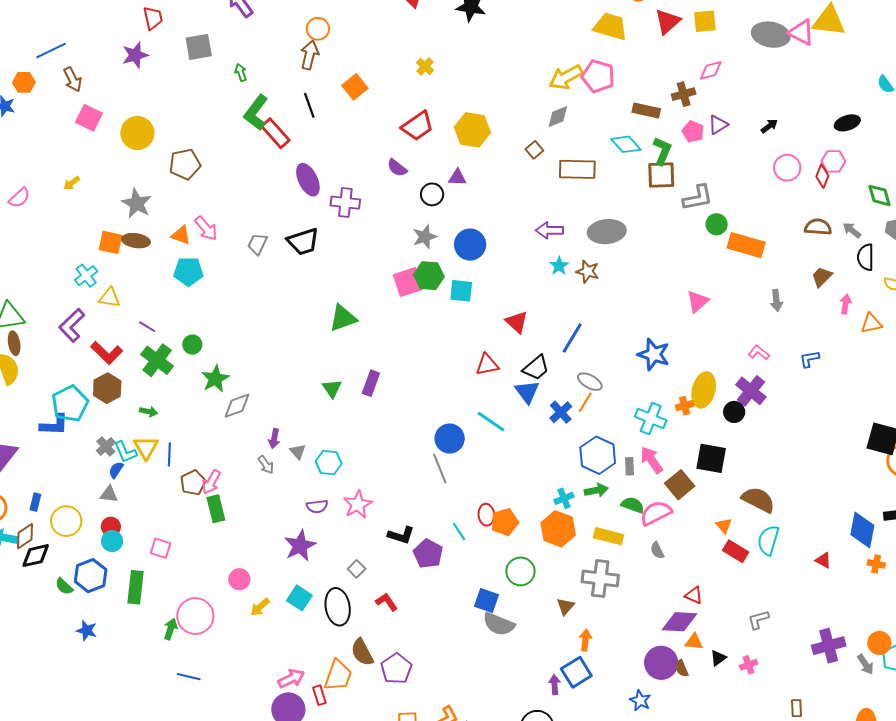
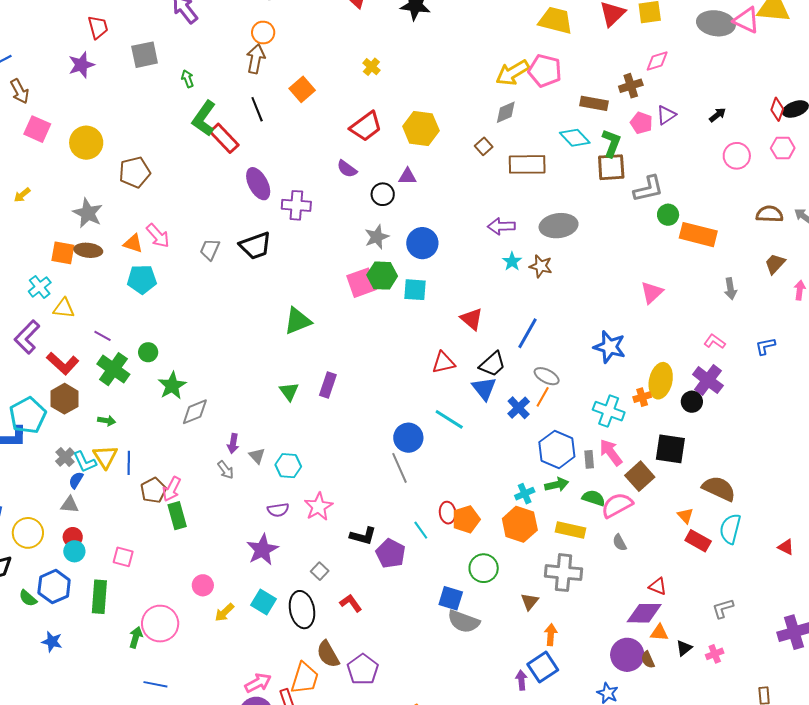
red diamond: (822, 176) -> (777, 109), moved

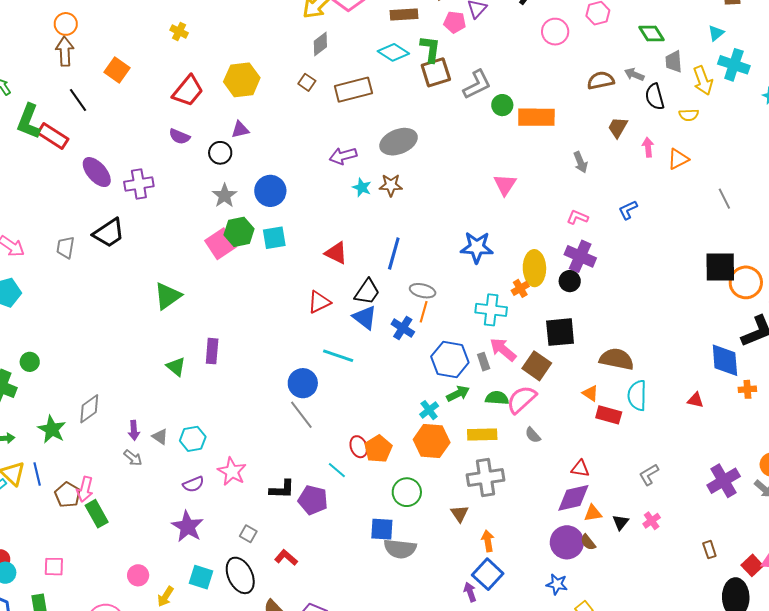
green star: (172, 386) -> (52, 429), moved

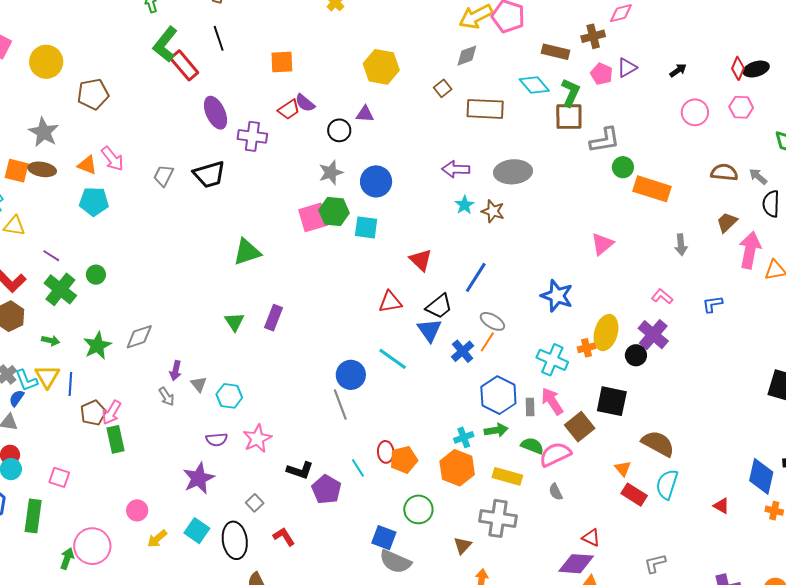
orange square: (117, 70) -> (282, 62), moved, turned 35
red trapezoid: (188, 91) -> (289, 110), moved, size x0.7
pink arrow: (648, 147) -> (750, 250), size x1.8

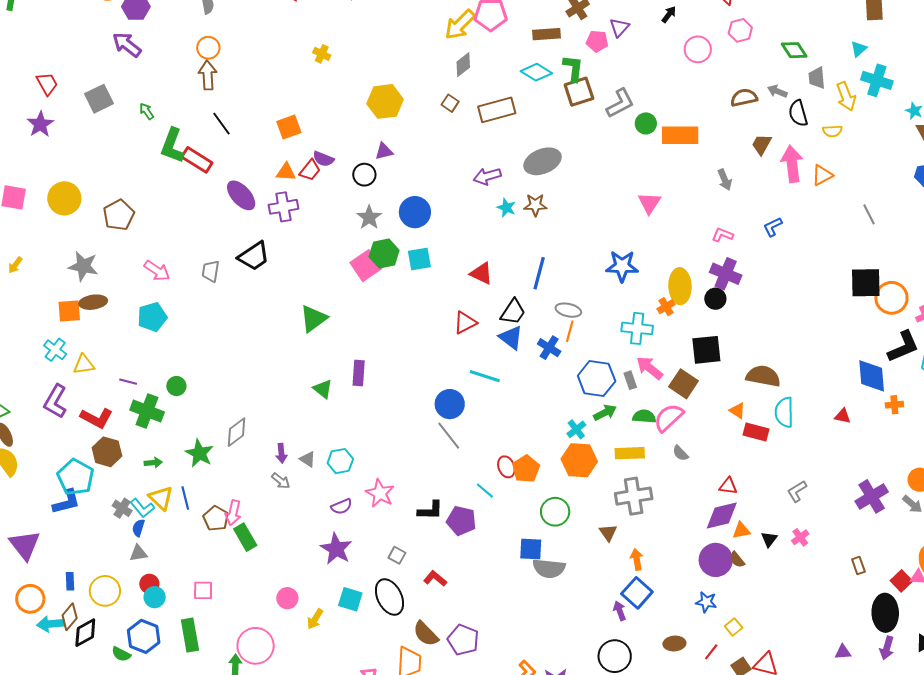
orange triangle: (87, 165) -> (286, 172), moved

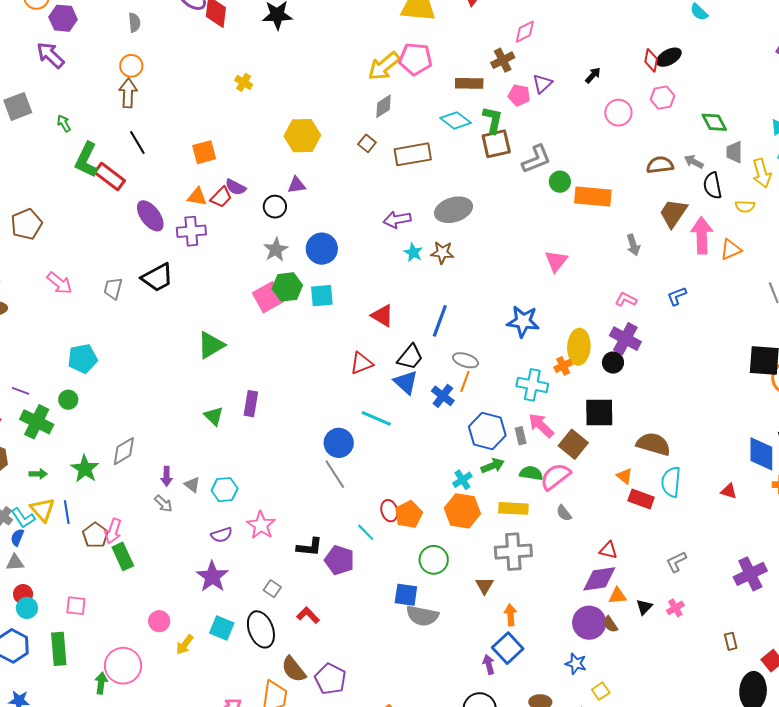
brown trapezoid: (762, 144) -> (673, 213), size x1.4
cyan pentagon: (152, 317) -> (83, 359), moved

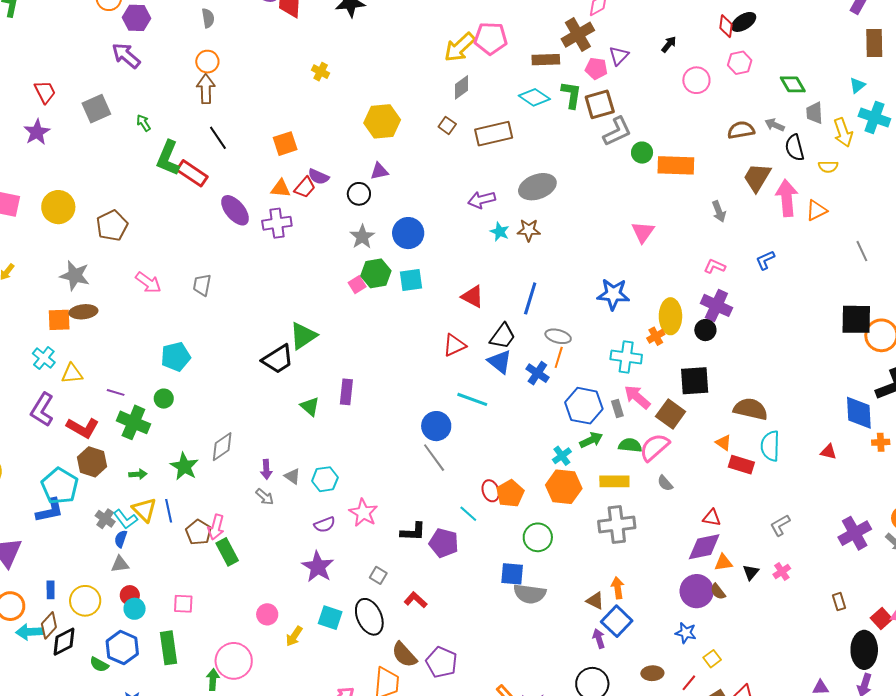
brown cross: (503, 60) -> (578, 35), size x1.4
brown square: (496, 144) -> (600, 104), moved
black trapezoid: (157, 278) -> (278, 359), moved
pink square: (268, 297) -> (357, 285), size x0.6
brown triangle: (484, 586) -> (595, 601), moved, turned -30

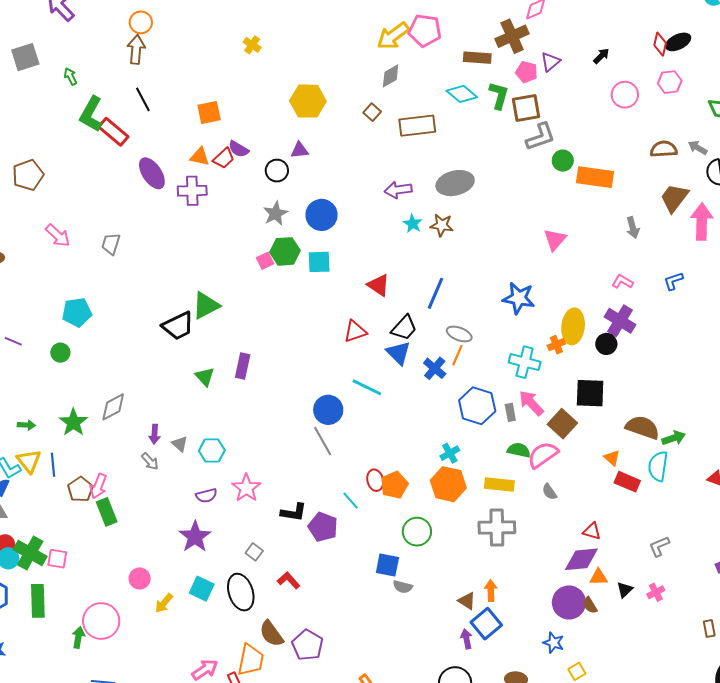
green cross: (133, 422) -> (30, 553), moved
green arrow: (591, 440) -> (674, 438), moved
gray semicircle: (530, 594) -> (403, 587), size x0.6

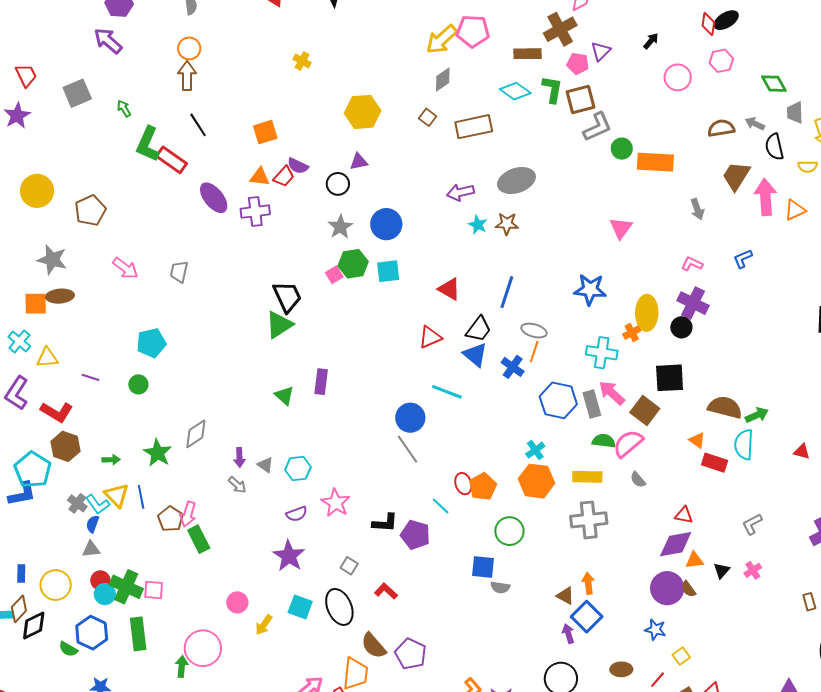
black trapezoid: (178, 326) -> (287, 297), moved, turned -84
gray rectangle: (510, 412) -> (592, 404), size x1.5

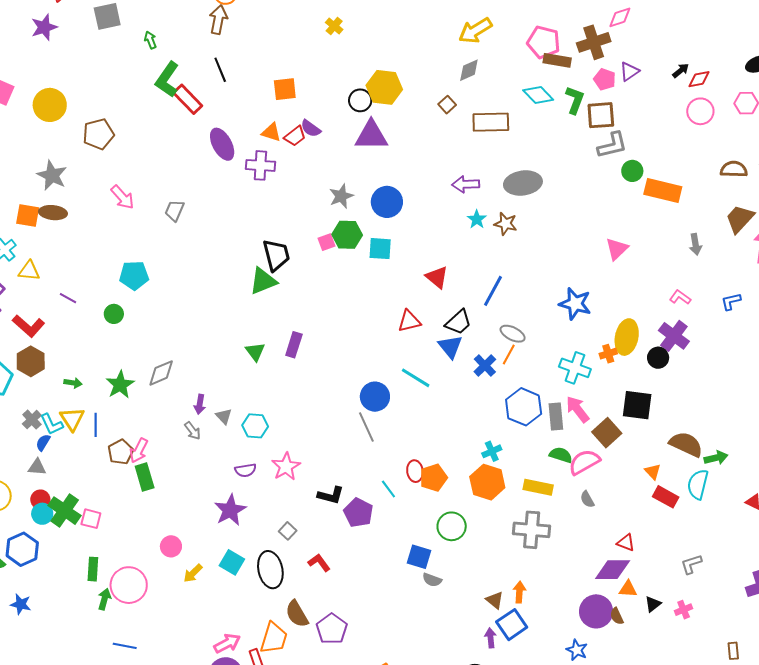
red diamond: (708, 24) -> (699, 79), moved, turned 60
pink pentagon: (473, 31) -> (544, 42), moved
purple triangle: (359, 162) -> (371, 135), size x1.8
black circle: (338, 184) -> (360, 100), moved
green rectangle: (138, 634) -> (93, 569), moved, size x0.7

